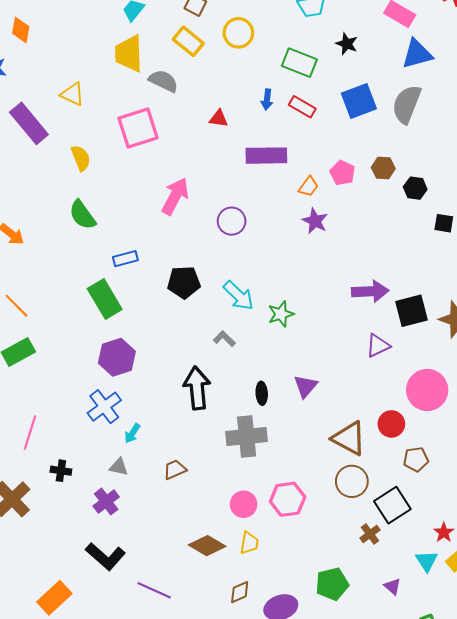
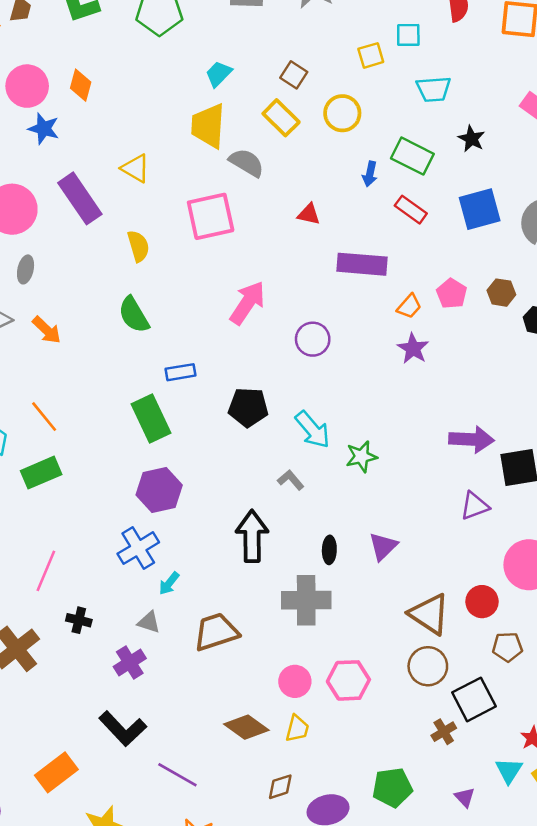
blue arrow: (267, 100) -> (370, 174), moved
brown trapezoid: (175, 470) -> (216, 632), size x1.6

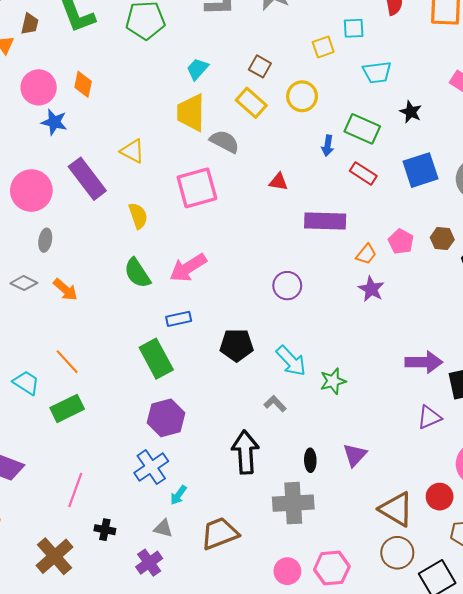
pink arrow: (247, 303) -> (188, 268), moved, turned -153

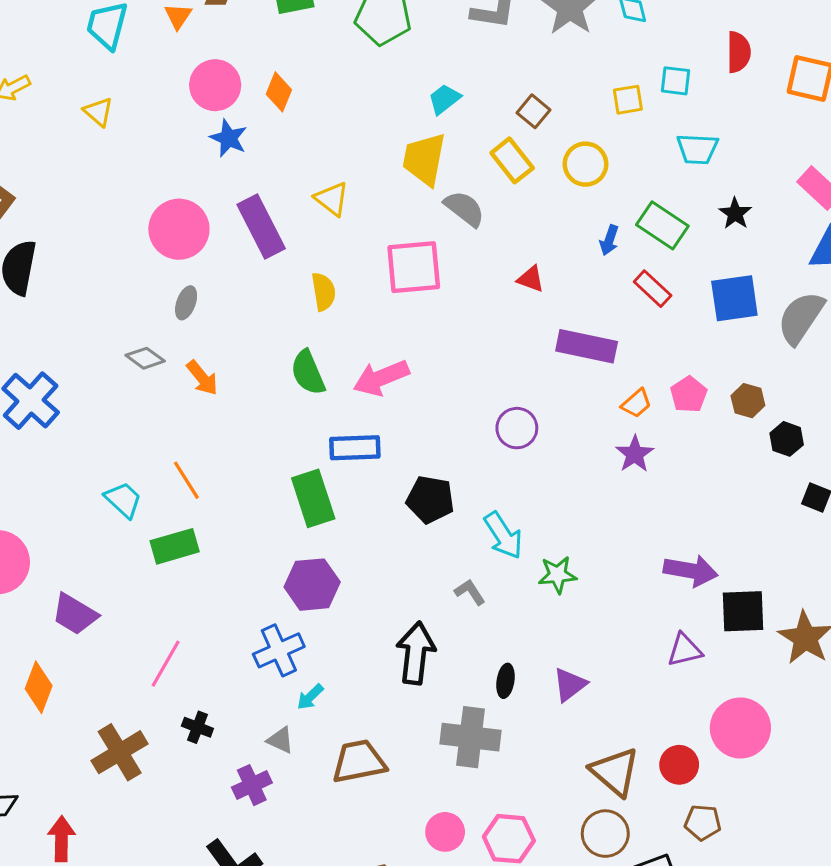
blue rectangle: (179, 319) -> (355, 448), size x1.4

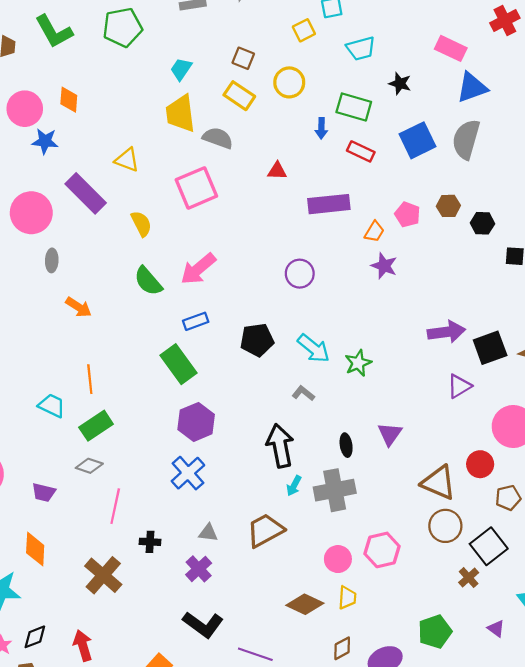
gray diamond: (145, 358) -> (89, 466), moved
blue rectangle: (355, 448) -> (196, 321), size x0.7
orange line: (186, 480) -> (90, 379), turned 44
purple trapezoid: (75, 614) -> (44, 492), size x0.7
cyan arrow: (310, 697) -> (294, 486), moved

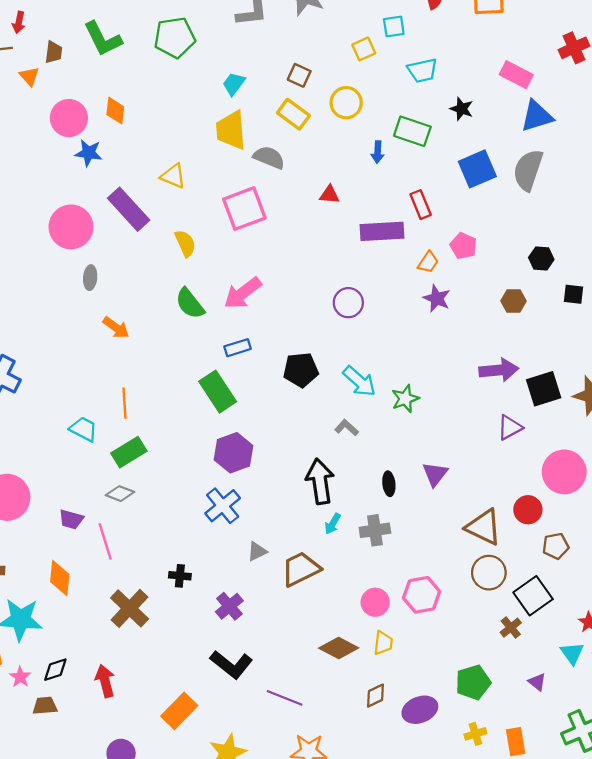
red rectangle: (361, 151) -> (421, 205), moved, turned 40
brown hexagon: (448, 206) -> (514, 301), moved
gray cross: (335, 490) -> (375, 530), size x0.7
pink line: (115, 506) -> (105, 541), moved, turned -32
gray triangle: (208, 533) -> (257, 551), moved, turned -36

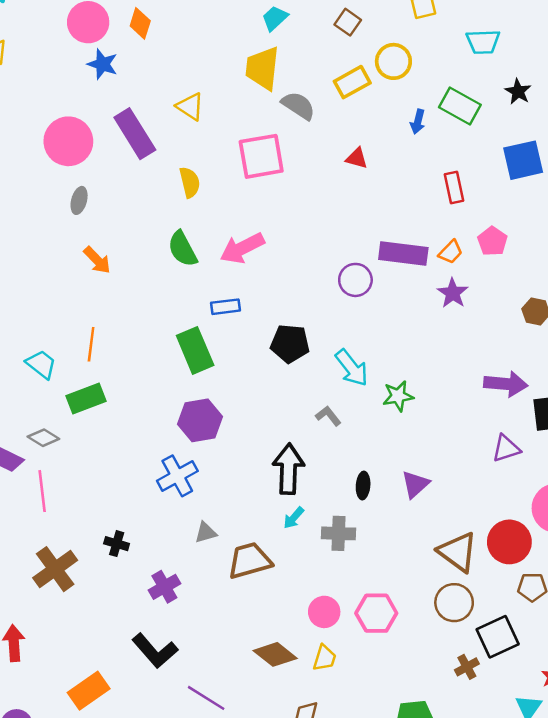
yellow rectangle: (293, 114) -> (352, 82), moved, turned -76
purple rectangle: (382, 231) -> (403, 254), moved
gray diamond: (120, 494) -> (43, 438), moved
red circle: (528, 510) -> (509, 542), size x1.4

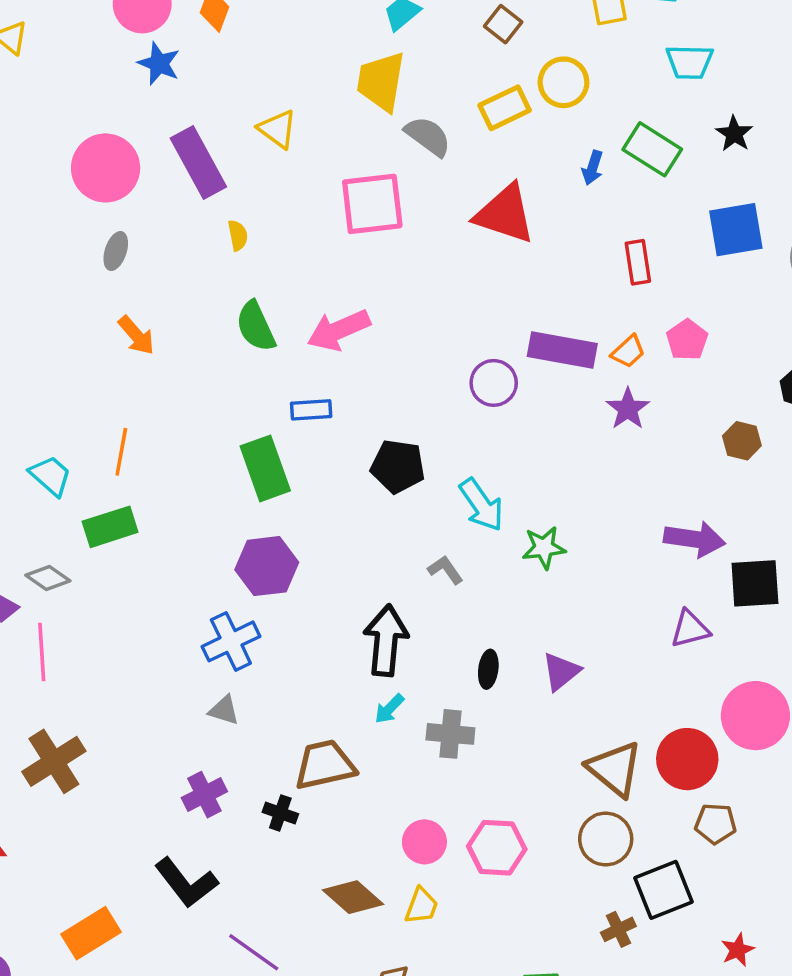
red triangle: (357, 158) -> (505, 214), size x2.0
yellow semicircle: (190, 182) -> (238, 235), moved, size x0.7
gray triangle: (206, 533) -> (224, 710), moved, turned 30
black cross: (117, 544) -> (280, 813), moved

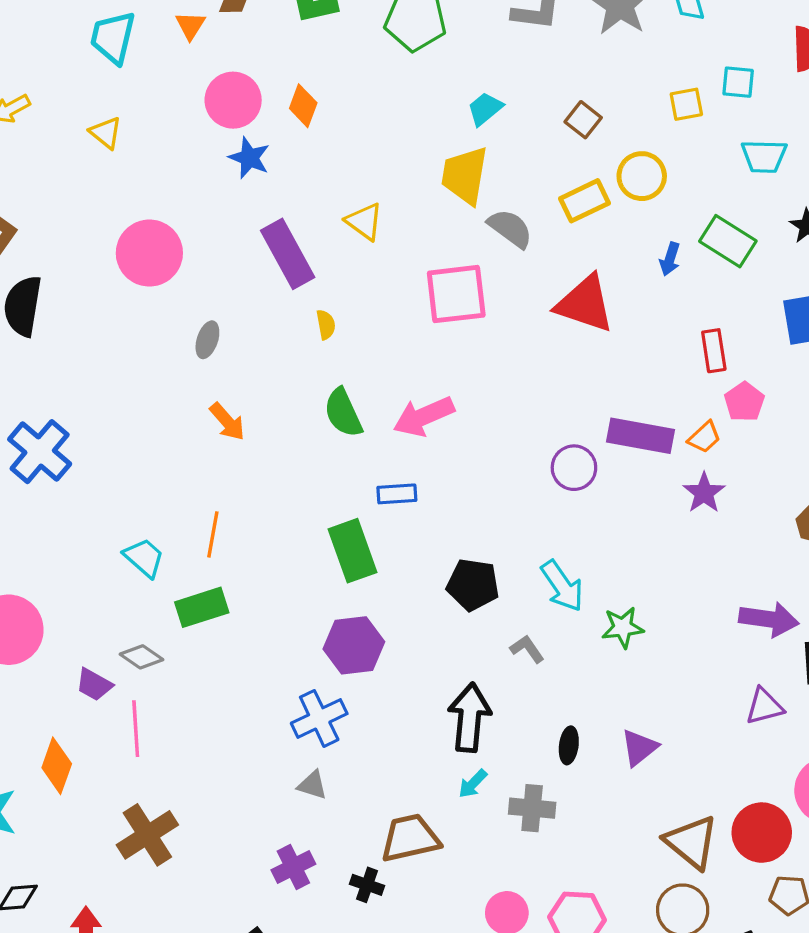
pink circle: (106, 168) -> (149, 253), moved
pink pentagon: (687, 340) -> (744, 402), moved
black pentagon: (398, 466) -> (473, 585), moved

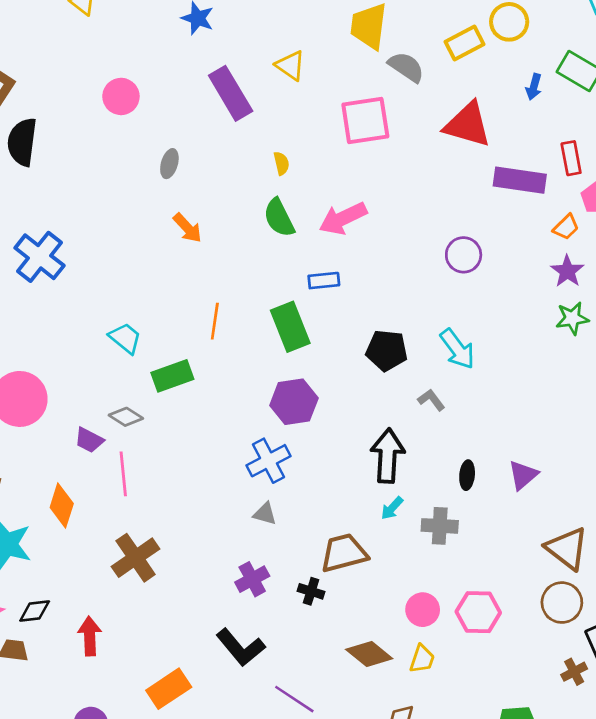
pink circle: (149, 253) -> (121, 96), size x0.7
yellow semicircle: (326, 325) -> (281, 163), moved
purple rectangle: (641, 436) -> (520, 180), moved
orange line: (213, 534) -> (215, 321), moved
green star: (623, 627) -> (572, 318), moved

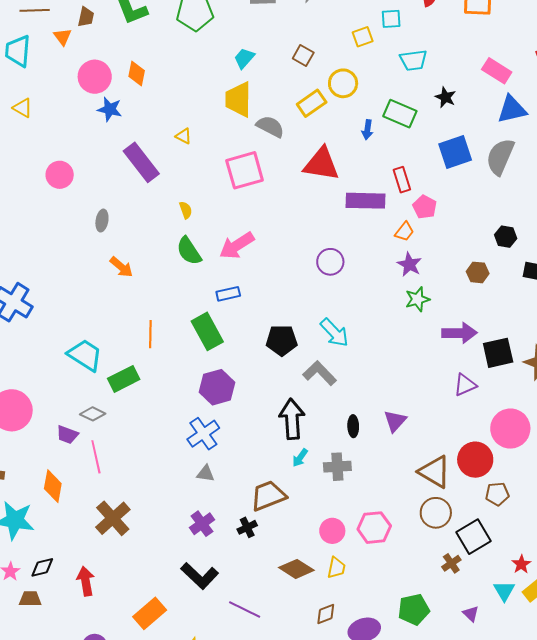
yellow triangle: (290, 66) -> (184, 136), size x0.7
cyan trapezoid: (125, 338) -> (85, 355), size x1.4
gray L-shape: (431, 400) -> (320, 373), size x1.6
black cross: (311, 591) -> (247, 527), turned -36

